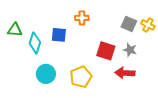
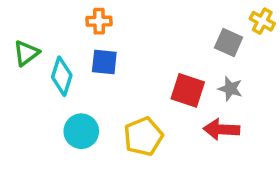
orange cross: (82, 18) -> (99, 21), moved
yellow cross: (148, 25) -> (262, 21), moved
green triangle: (15, 30) -> (26, 53), turned -42

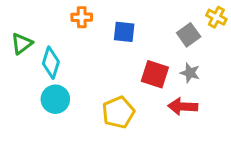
gray square: (229, 42) -> (189, 35), turned 30
blue square: (104, 62) -> (124, 32), moved
cyan circle: (81, 131) -> (55, 99), moved

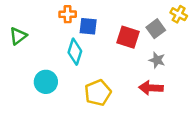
blue square: (124, 32) -> (88, 26), moved
cyan diamond: (51, 63) -> (75, 52), moved
red square: (155, 74) -> (128, 37), moved

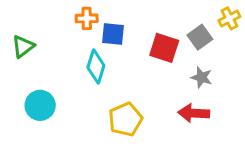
yellow cross: (179, 14) -> (229, 18), turned 35
cyan circle: (46, 82) -> (40, 105), moved

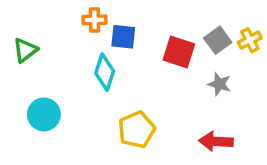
yellow cross: (229, 18) -> (250, 40), moved
red arrow: (194, 113) -> (216, 141), moved

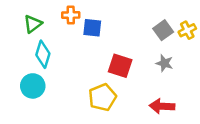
green triangle: (25, 50) -> (33, 24), moved
red square: (179, 52) -> (120, 66), moved
cyan diamond: (105, 72) -> (43, 54), moved

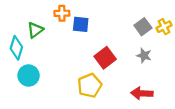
green triangle: (33, 24) -> (35, 30), moved
cyan diamond: (43, 54) -> (16, 48), moved
red square: (120, 66) -> (105, 58), turned 35

